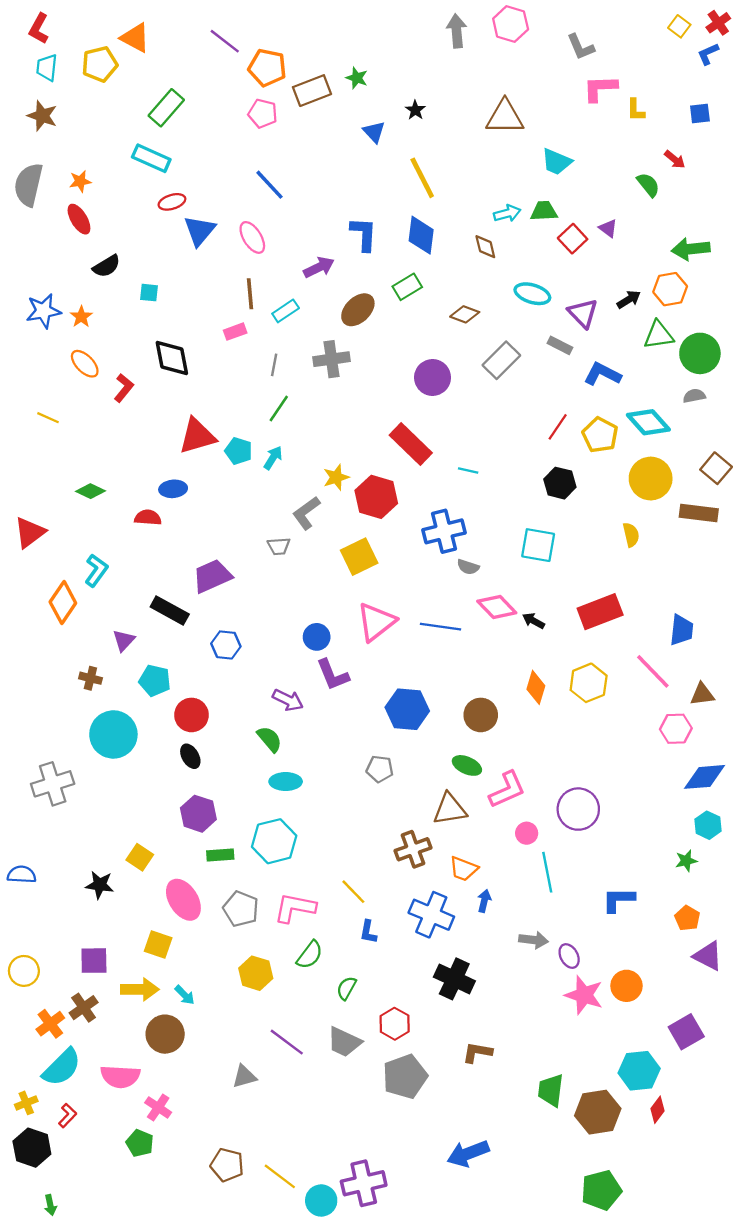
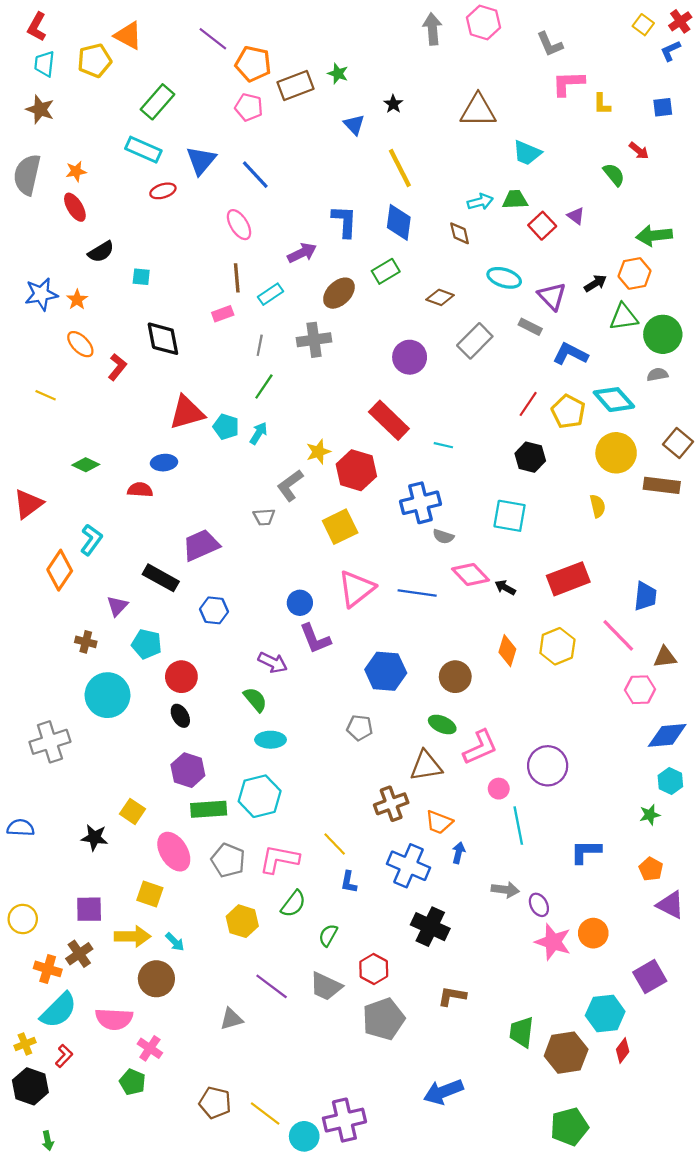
blue triangle: (200, 231) -> (201, 160), moved
green rectangle: (220, 855) -> (209, 809), size x1.4
orange cross: (50, 1024) -> (48, 969), turned -36

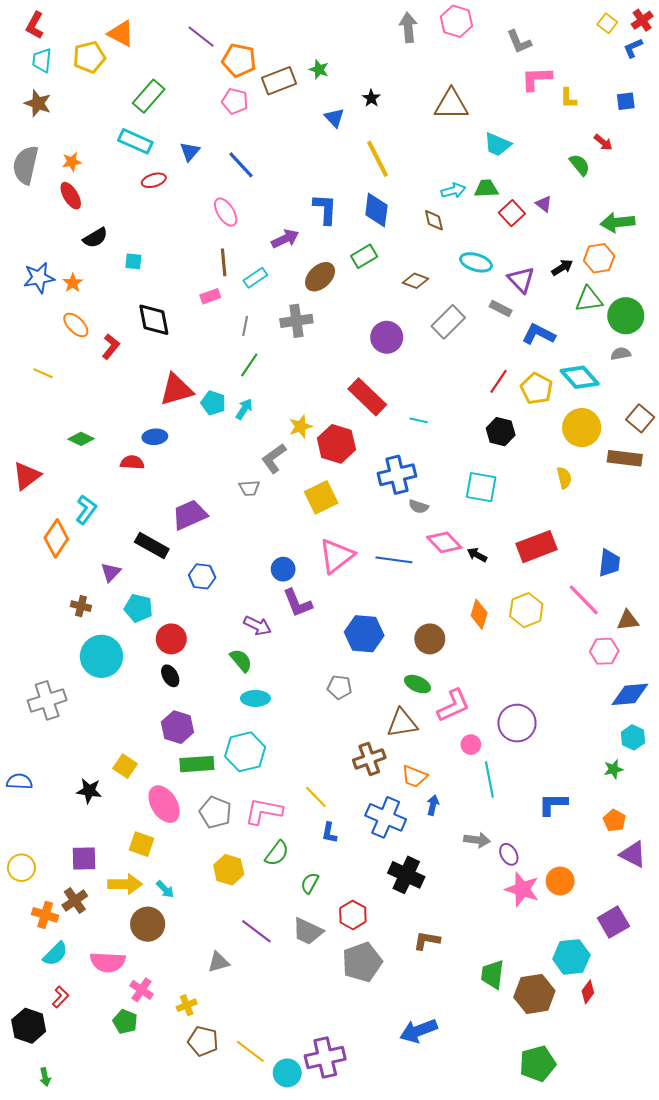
blue triangle: (201, 160) -> (190, 152), size x0.7
cyan semicircle: (59, 1010) -> (55, 954), size x0.7
yellow cross: (25, 1044) -> (187, 1005), moved

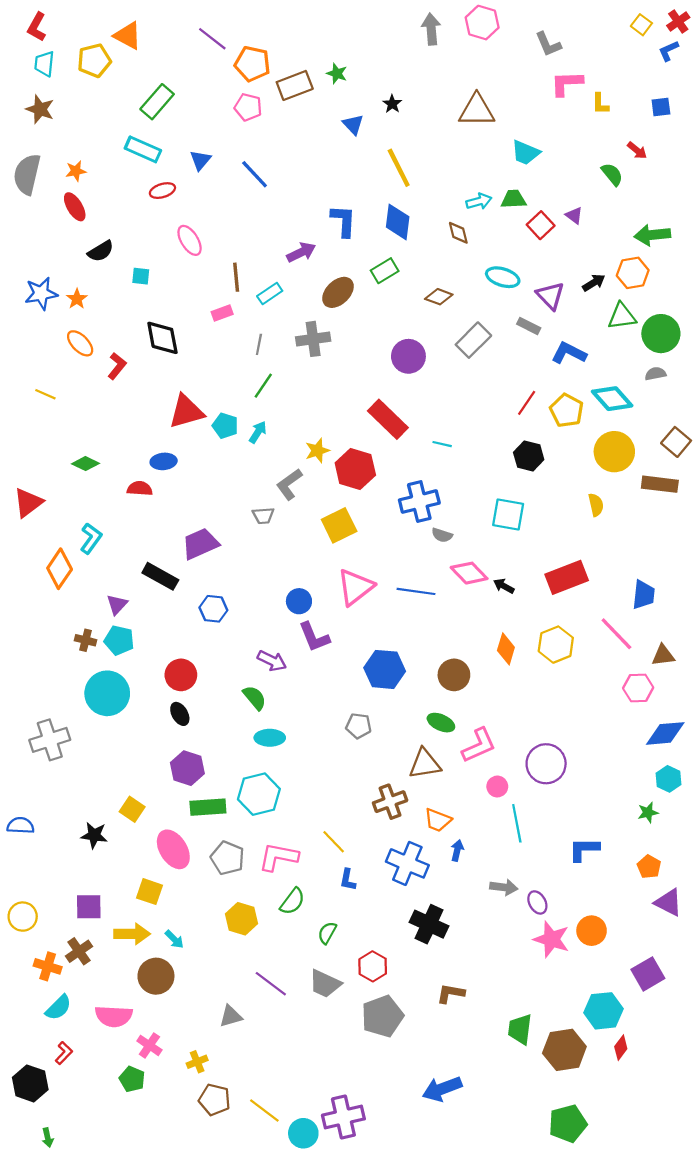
pink ellipse: (226, 212) -> (190, 240), moved
cyan pentagon: (138, 608) -> (119, 640), moved

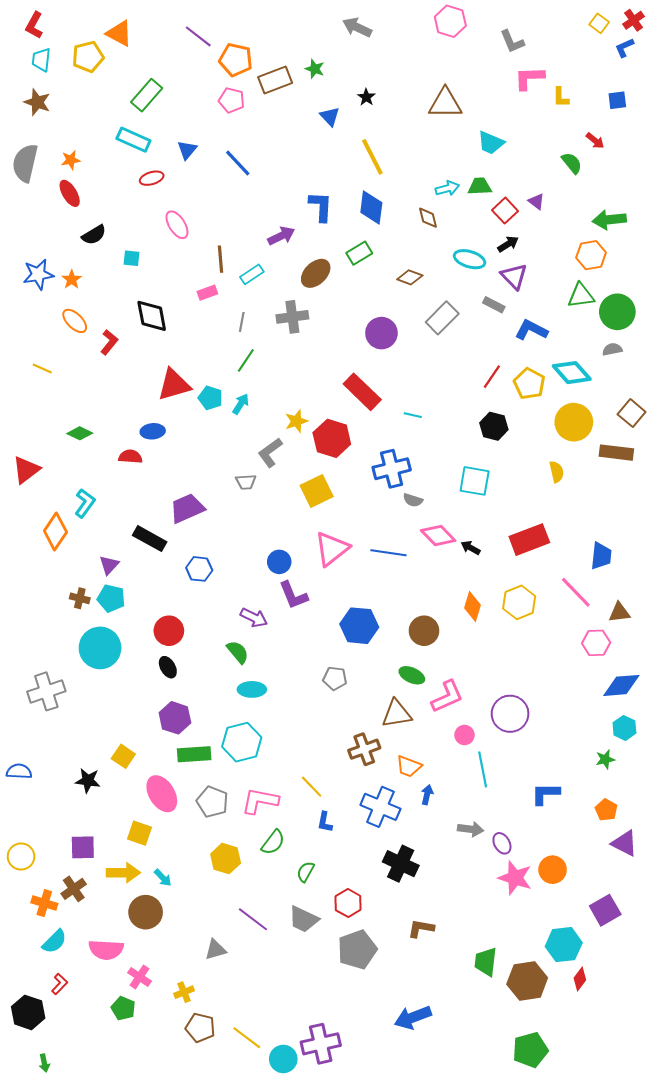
gray arrow: (431, 29) -> (357, 27), moved, turned -60
black arrow: (594, 283) -> (508, 244), moved

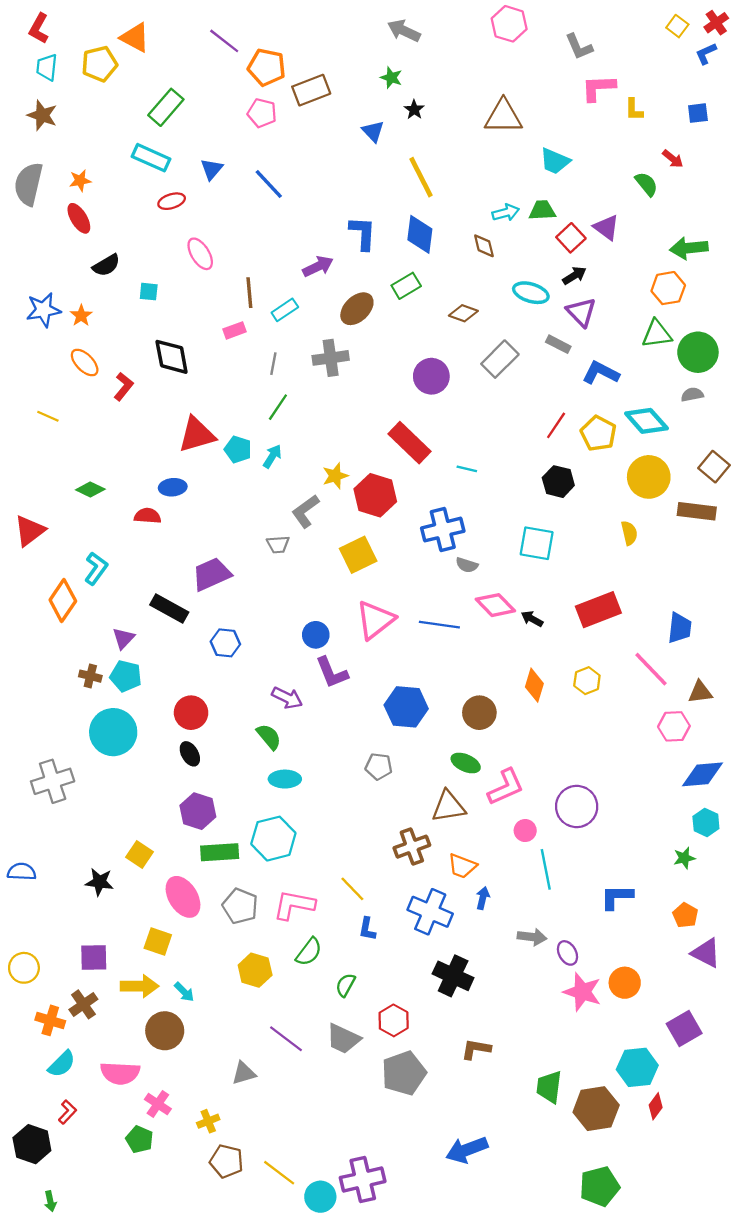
green star: (315, 69) -> (391, 78), moved
purple triangle: (536, 201) -> (606, 227), size x1.4
yellow hexagon: (519, 602) -> (587, 681), size x0.7

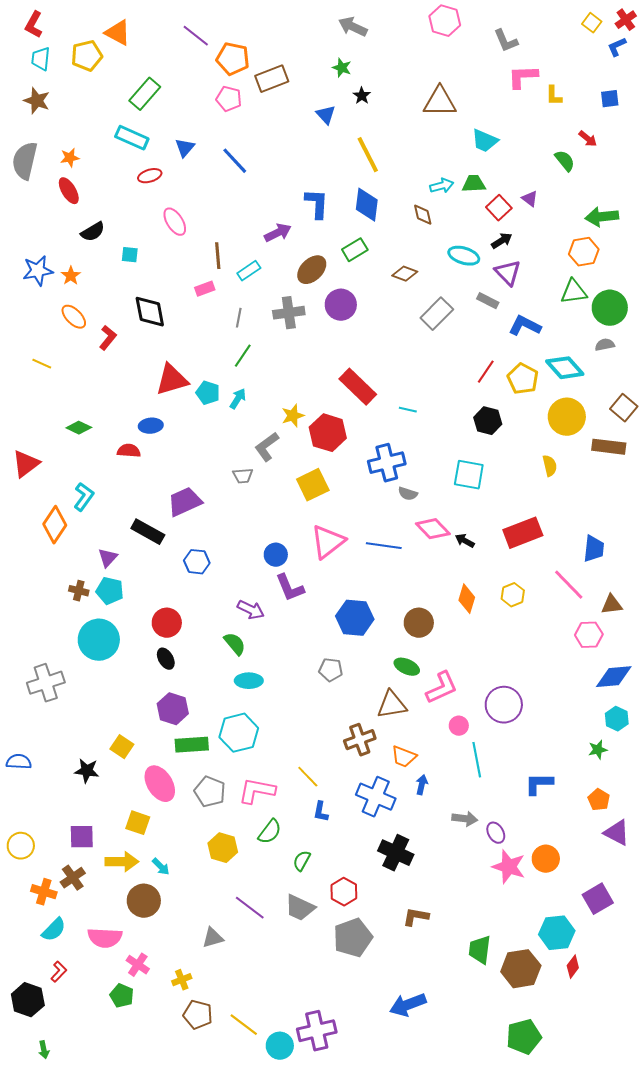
purple triangle: (606, 227) -> (530, 199), size x0.7
purple circle: (431, 376) -> (341, 305), moved

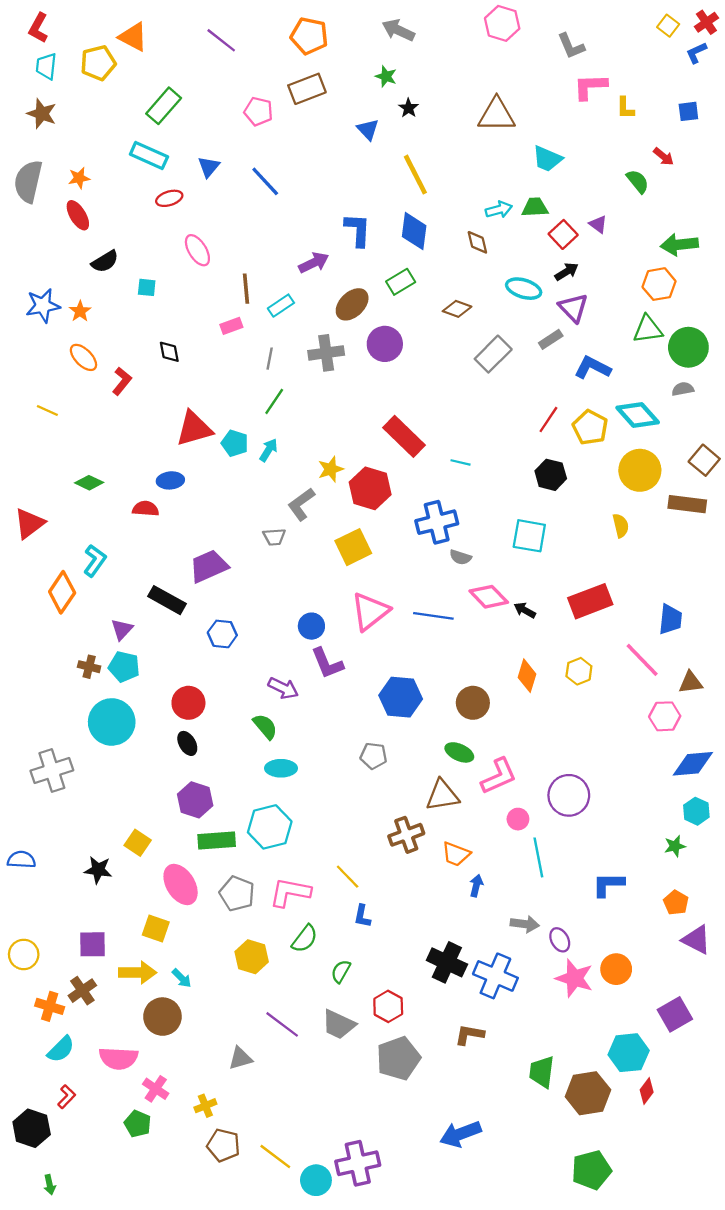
orange pentagon: (233, 59) -> (309, 36), moved
gray rectangle: (488, 301) -> (551, 339), turned -60
black diamond: (150, 312) -> (169, 352), size x0.6
blue cross: (376, 797) -> (495, 976), moved

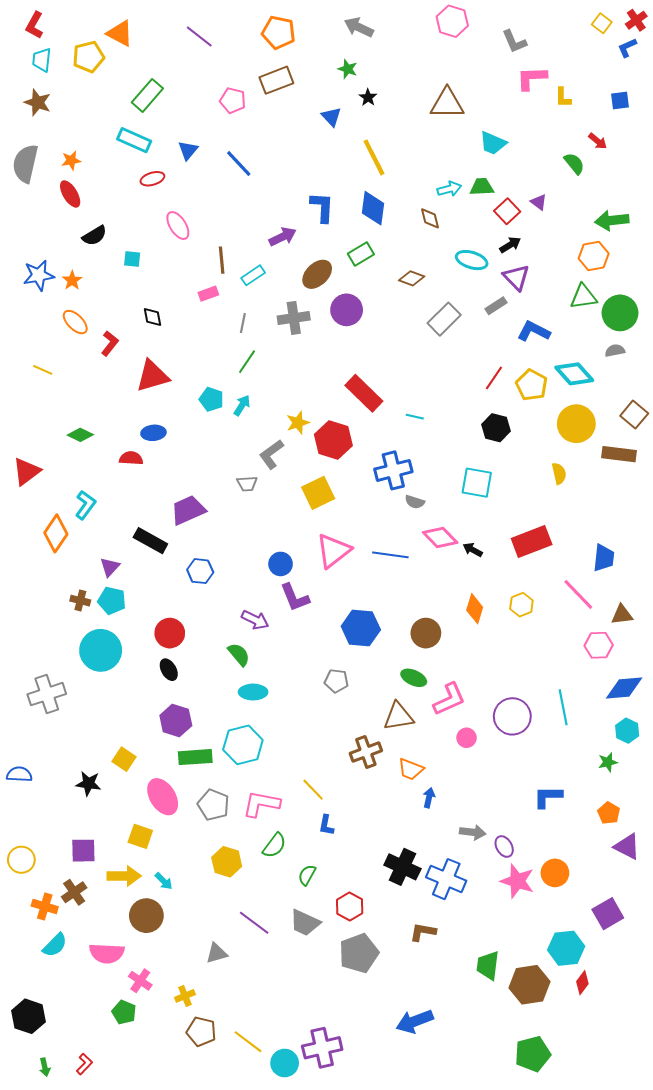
red triangle: (194, 429) -> (152, 376), moved
cyan line: (538, 857) -> (563, 707), moved
red L-shape: (67, 1097) -> (84, 1064), moved

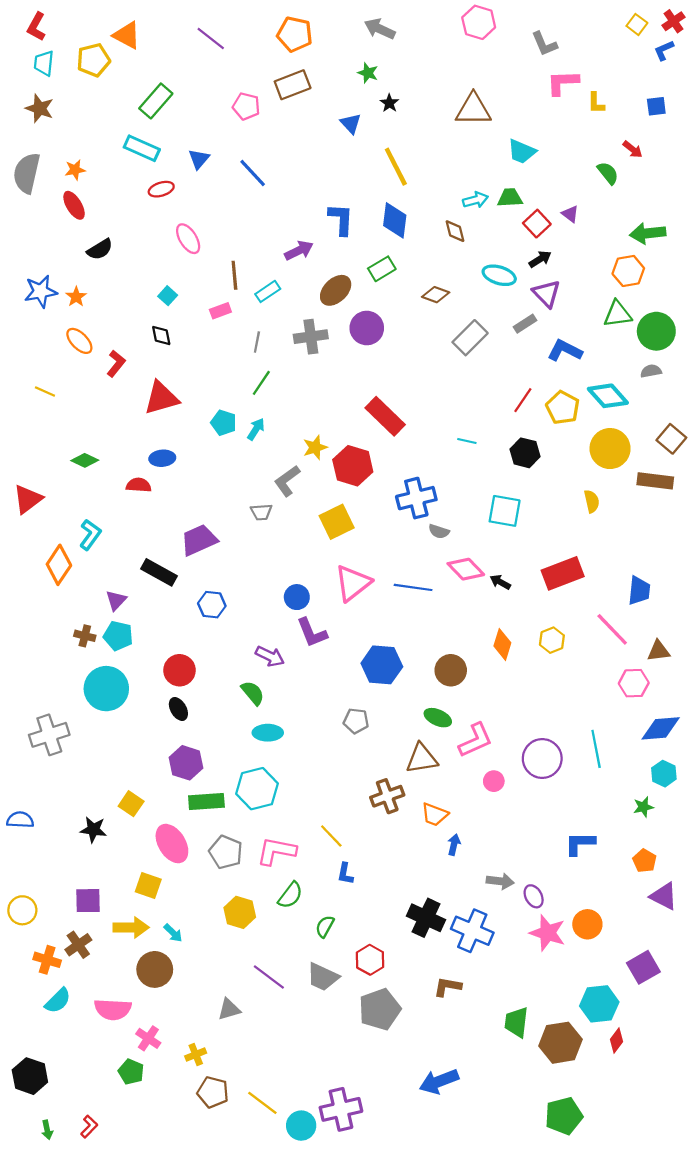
cyan square: (132, 259) -> (168, 296), moved, turned 36
cyan line: (415, 417) -> (467, 441), moved

